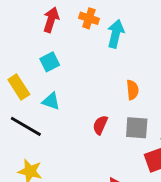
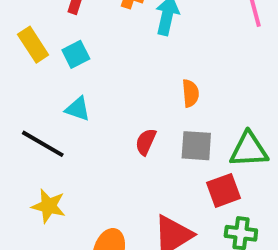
yellow rectangle: (19, 87) -> (33, 45), moved

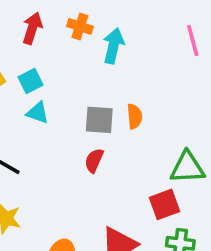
cyan triangle: (78, 109) -> (38, 113), moved
gray square: (196, 146) -> (99, 120), moved

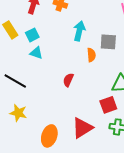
cyan arrow: (113, 46) -> (79, 31), moved
gray square: (99, 120) -> (108, 42), moved

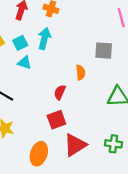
cyan arrow: (79, 31) -> (44, 38), moved
orange semicircle: (91, 55) -> (81, 72), moved
red square: (108, 105) -> (56, 120), moved

